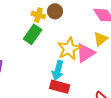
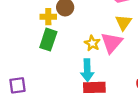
yellow star: (69, 49) -> (92, 43), size x0.6

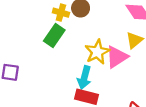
yellow star: (92, 43) -> (97, 52), size x1.5

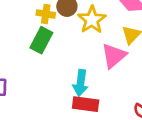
yellow star: (97, 52) -> (92, 20), moved

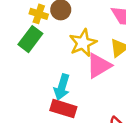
yellow star: (92, 20) -> (83, 43), moved

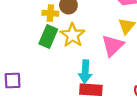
yellow star: (83, 43) -> (73, 35), moved

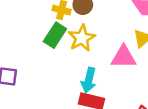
pink triangle: (113, 46) -> (124, 57), turned 35

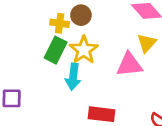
cyan arrow: (89, 80) -> (73, 77), moved

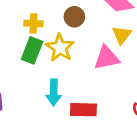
brown circle: (81, 15) -> (74, 17), moved
cyan arrow: (73, 77) -> (54, 92), moved

